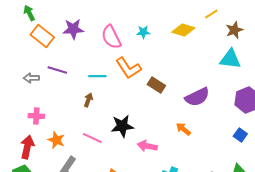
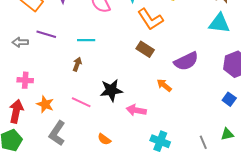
orange L-shape: (128, 68) -> (150, 19), moved
orange arrow: (183, 129) -> (164, 85), moved

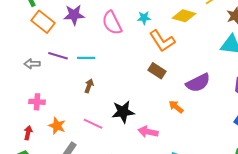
cyan line: (86, 40) -> (86, 58), moved
red arrow: (16, 111) -> (28, 133), size x0.6

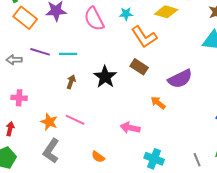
black star: (123, 112) -> (105, 77), moved, turned -30
orange star: (57, 126) -> (49, 122), moved

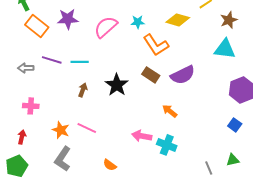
pink semicircle: (94, 19) -> (106, 27), turned 75
purple semicircle: (180, 79) -> (183, 75), moved
cyan cross: (154, 159) -> (167, 145), moved

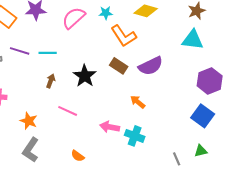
blue square: (235, 125) -> (203, 116), size x1.6
pink line: (87, 128) -> (68, 111), moved

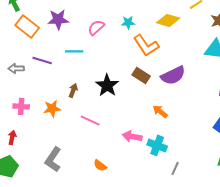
pink semicircle: (74, 18) -> (96, 27), size x0.7
cyan line: (48, 53) -> (74, 51), moved
orange star: (29, 121) -> (52, 108), moved, turned -30
gray line: (177, 159) -> (175, 168), moved, turned 48

